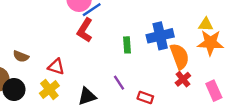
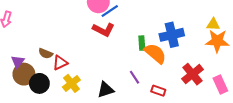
red L-shape: (85, 30) -> (104, 30), turned -95
orange semicircle: (180, 56) -> (155, 53), moved, turned -30
red triangle: (56, 67) -> (60, 63), moved, turned -42
red cross: (183, 79) -> (192, 74), size x1.5

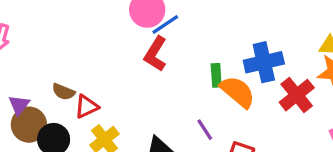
red L-shape: (104, 30) -> (155, 54), turned 95
red cross: (192, 74) -> (297, 95), moved

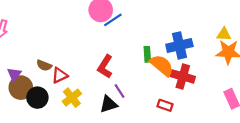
red L-shape: (155, 54) -> (105, 67), moved
red cross: (297, 95) -> (183, 76), moved, turned -35
purple line: (205, 130) -> (120, 91), moved

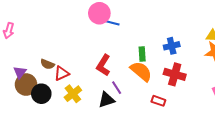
blue line: (113, 20) -> (111, 22), turned 48
blue cross: (179, 45) -> (172, 46), size x0.7
orange semicircle: (162, 65) -> (141, 71), moved

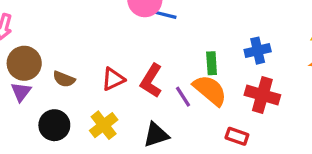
red triangle: (62, 73) -> (113, 79), moved
brown circle: (26, 85) -> (24, 63), moved
purple line: (117, 88) -> (183, 97), moved

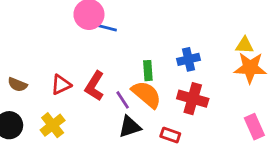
black triangle: (156, 135) -> (130, 127), moved

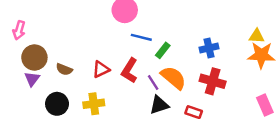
blue line: (104, 27) -> (141, 37), moved
green rectangle: (148, 71) -> (163, 50), moved, turned 42
yellow cross: (53, 125) -> (94, 104), turned 30

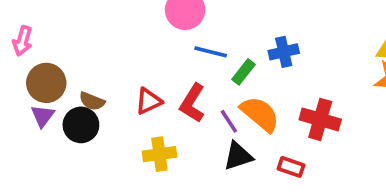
blue cross: (209, 48) -> (284, 52), moved
black circle: (57, 104) -> (81, 125), moved
yellow cross: (94, 104) -> (159, 154), moved

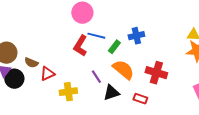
red triangle: (149, 101) -> (47, 74), moved
red L-shape: (192, 103) -> (80, 46), moved
purple line: (229, 121) -> (96, 77), moved
black circle: (81, 125) -> (14, 79), moved

